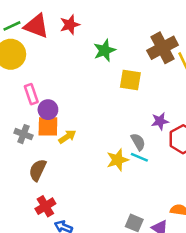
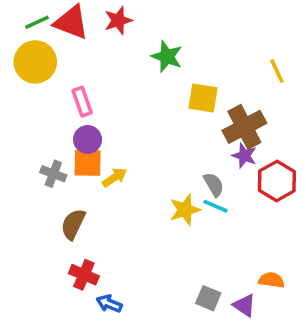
brown cross: (163, 48) -> (244, 127), moved
green star: (105, 50) -> (167, 57), turned -30
pink rectangle: (31, 94) -> (82, 102), moved
purple star: (160, 121) -> (244, 156), turned 30
red cross: (45, 206) -> (84, 275), turned -36

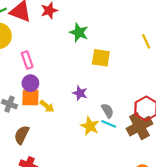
brown cross: (244, 127) -> (139, 126), moved
purple star: (244, 156) -> (80, 93), moved
yellow arrow: (115, 177) -> (47, 106), turned 72
yellow star: (185, 210) -> (90, 126), turned -30

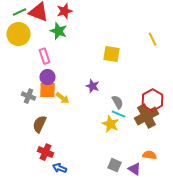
green star: (79, 33) -> (58, 31), moved
yellow star: (90, 126) -> (110, 124), moved

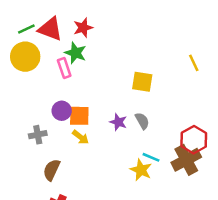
pink rectangle: (44, 56) -> (64, 68), moved
orange square: (48, 90) -> (79, 116), moved
gray cross: (28, 96) -> (38, 135), turned -32
gray semicircle: (118, 102) -> (142, 121), moved

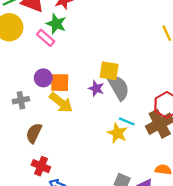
pink rectangle: (64, 68) -> (46, 38), turned -30
yellow square: (142, 82) -> (109, 71), moved
gray semicircle: (142, 121) -> (119, 87), size x1.6
yellow arrow: (81, 137) -> (61, 103), size x1.5

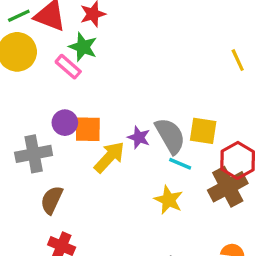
yellow square: (109, 71) -> (203, 131), moved
gray cross: (21, 100) -> (34, 154), size x1.5
yellow arrow: (61, 103) -> (109, 157), moved, turned -85
cyan line: (127, 121) -> (180, 164), moved

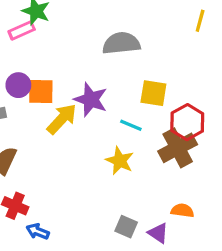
yellow line: (238, 60) -> (200, 21), moved, turned 40
pink rectangle: (68, 67) -> (22, 30), turned -65
gray semicircle: (170, 136) -> (121, 43), moved, turned -66
purple star: (139, 137) -> (91, 100), size x1.5

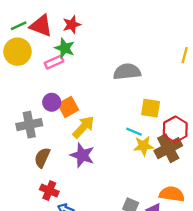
orange square: (41, 92) -> (68, 107), turned -30
purple star: (91, 100) -> (82, 155), moved
yellow star: (120, 161) -> (143, 146), moved, turned -30
orange semicircle: (182, 211) -> (172, 194), size x1.5

